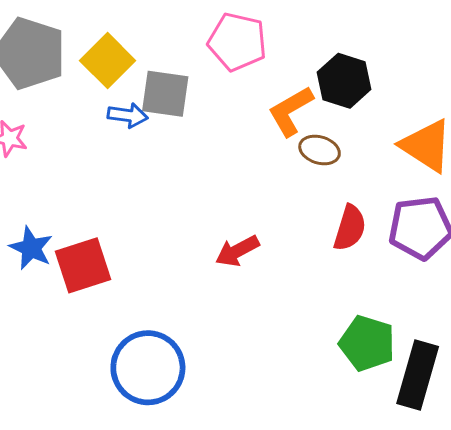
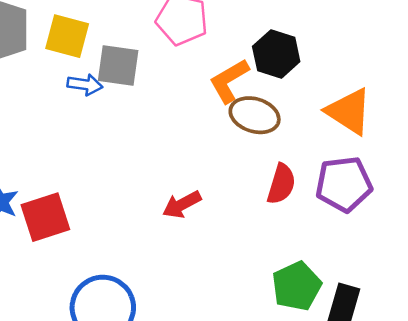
yellow square: (108, 61) -> (67, 36), turned -30
brown ellipse: (320, 150) -> (255, 115), size x1.4
green pentagon: (367, 343) -> (297, 286), turned 30

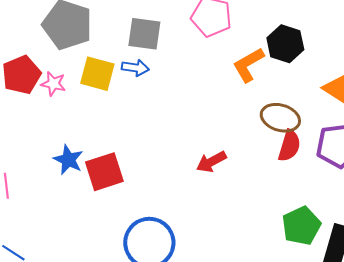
yellow square: (67, 36) -> (97, 74), moved
gray square: (118, 65) -> (144, 34), moved
brown ellipse: (255, 115) -> (280, 118), moved

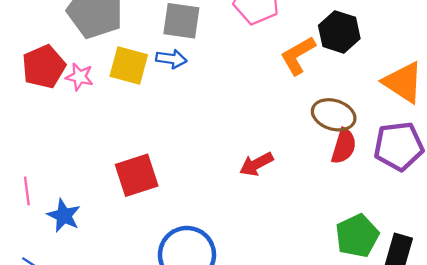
blue star: (68, 160) -> (64, 216), moved

